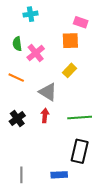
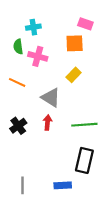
cyan cross: (31, 14) -> (33, 27), moved
pink cross: (36, 53) -> (38, 56), turned -36

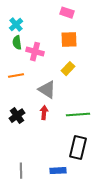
pink rectangle: (85, 24) -> (67, 13), moved
cyan cross: (33, 27) -> (16, 25), moved, turned -32
orange line: (17, 82) -> (16, 76), turned -35

